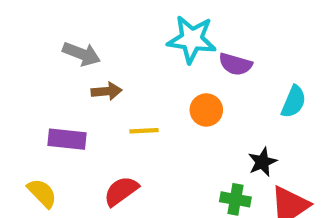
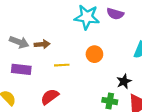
gray arrow: (82, 54) -> (19, 42), moved
purple semicircle: (235, 64) -> (115, 14), moved

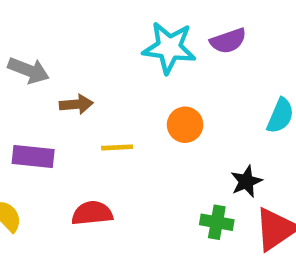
purple semicircle: (115, 14) -> (228, 41), turned -35
gray arrow: (19, 42) -> (29, 70), moved
red semicircle: (50, 97) -> (92, 213), turned 30

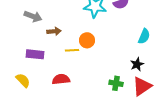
orange circle: (185, 125) -> (87, 40), moved
black star: (246, 181) -> (137, 64), moved

